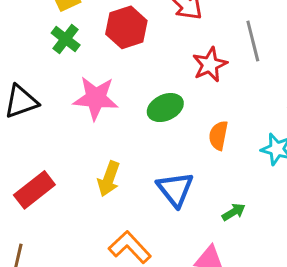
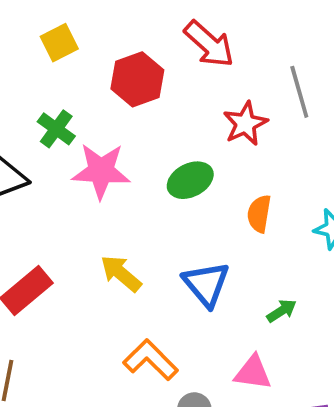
green cross: (66, 39) -> (56, 129), moved
yellow arrow: (109, 179) -> (121, 273), turned 112

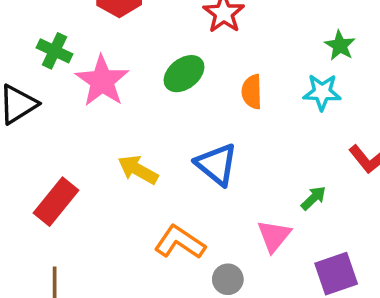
pink star: (101, 171) -> (102, 81), turned -30
green arrow: (282, 311) -> (313, 198), moved
pink triangle: (253, 373) -> (274, 236), turned -48

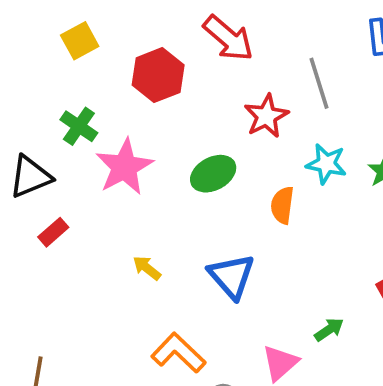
cyan star: (322, 92) -> (326, 164), moved
yellow arrow: (138, 170) -> (147, 268), size x0.7
red rectangle: (56, 202) -> (53, 232), moved, size x0.6

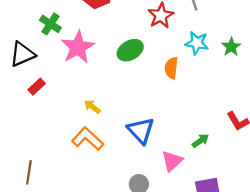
blue triangle: (232, 276) -> (141, 131), moved
orange L-shape: (178, 353) -> (88, 139), moved

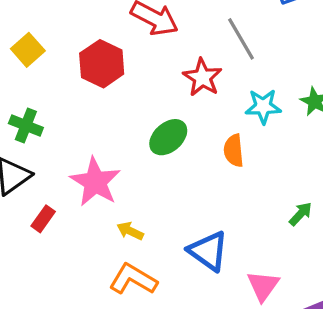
green cross: (50, 24) -> (26, 126), moved
pink star: (78, 47) -> (95, 182), moved
green arrow: (200, 141) -> (301, 214), moved

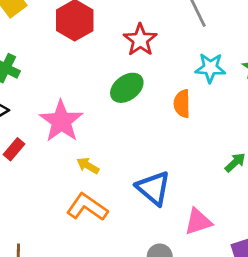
red star: (202, 77) -> (140, 40), moved
pink triangle: (263, 286) -> (198, 222), turned 32

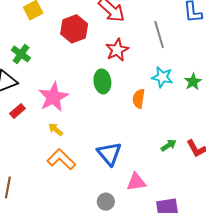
green ellipse: (127, 88) -> (102, 81), turned -70
yellow arrow: (88, 166) -> (56, 129), moved

